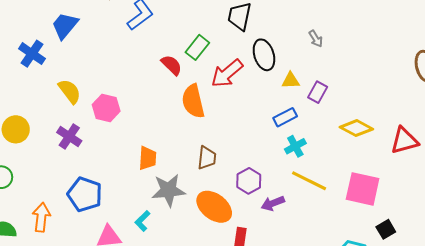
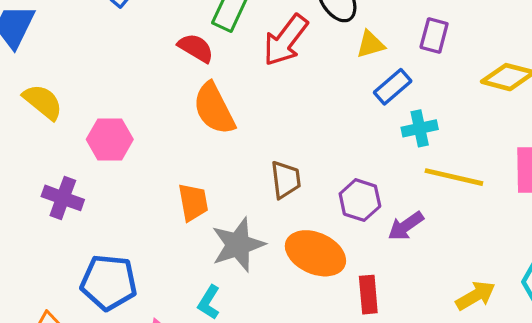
yellow triangle: (291, 80) -> (370, 44), moved
yellow semicircle: (70, 91) -> (43, 102), moved
orange semicircle: (193, 101) -> (214, 109), moved
cyan cross: (295, 146) -> (420, 128), turned 30

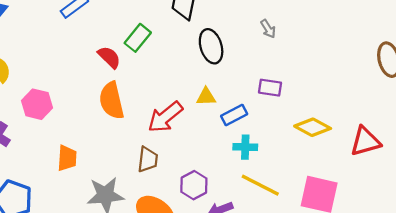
purple rectangle: (434, 36) -> (270, 88), turned 70
red arrow: (286, 40) -> (165, 117), moved
yellow triangle: (370, 44) -> (206, 97), moved
orange trapezoid: (193, 202) -> (67, 158), moved

